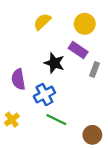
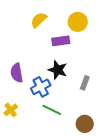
purple rectangle: (78, 50) -> (61, 41), moved, turned -42
black star: (54, 63) -> (58, 70), moved
gray rectangle: (95, 70) -> (85, 83), moved

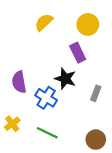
purple rectangle: (61, 41) -> (78, 53), moved, turned 72
blue cross: (41, 87) -> (46, 98), turned -30
green line: (52, 110) -> (47, 133), moved

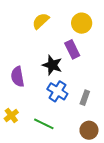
black star: (65, 79) -> (52, 65), moved
gray rectangle: (96, 93) -> (85, 98), moved
blue cross: (46, 98) -> (57, 91), moved

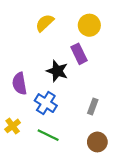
blue cross: (57, 91) -> (46, 103), moved

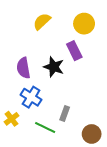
purple semicircle: (19, 84) -> (23, 68), moved
blue cross: (46, 103) -> (31, 97), moved
gray rectangle: (93, 106) -> (65, 113), moved

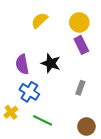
purple rectangle: (74, 51) -> (81, 45), moved
gray rectangle: (65, 113) -> (80, 88), moved

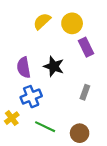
yellow circle: (79, 22) -> (72, 23), moved
blue cross: (29, 92) -> (31, 97), turned 36
brown circle: (86, 127) -> (80, 133), moved

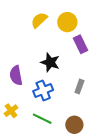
purple semicircle: (24, 67) -> (16, 75), moved
blue cross: (31, 97) -> (43, 91), moved

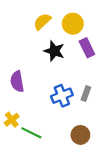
black star: (50, 62) -> (54, 51), moved
blue cross: (43, 91) -> (62, 96), moved
green line: (42, 119) -> (31, 133), moved

